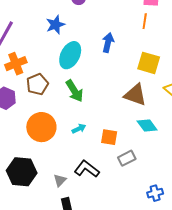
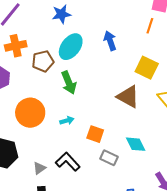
blue arrow: (108, 43) -> (110, 41), turned -42
brown pentagon: (37, 84) -> (43, 61), moved
cyan diamond: (147, 126) -> (136, 144), moved
gray rectangle: (127, 158) -> (109, 158), turned 42

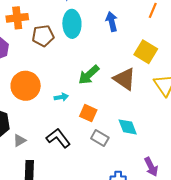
cyan ellipse: (71, 47) -> (72, 24), turned -44
green arrow: (69, 83) -> (89, 75), moved, turned 65
gray triangle: (39, 168) -> (20, 140), moved

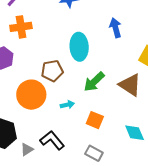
cyan ellipse: (72, 24) -> (79, 47), moved
brown pentagon: (43, 36) -> (52, 71), moved
black L-shape: (58, 138) -> (52, 140), moved
gray rectangle: (100, 138) -> (94, 153), moved

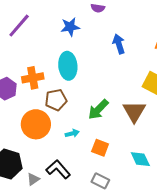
orange cross: (21, 27) -> (33, 78), moved
blue arrow: (116, 28) -> (119, 44), moved
cyan ellipse: (79, 47) -> (68, 66), moved
brown triangle: (130, 85) -> (134, 111), turned 30

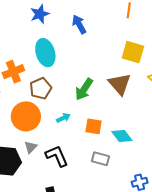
blue arrow: (119, 44) -> (79, 24), moved
cyan diamond: (140, 159) -> (122, 136), moved
black L-shape: (58, 169) -> (57, 156), turned 30
gray triangle: (33, 179) -> (31, 147), moved

